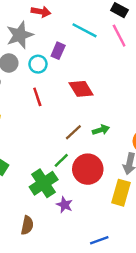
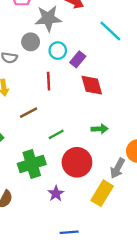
purple rectangle: (58, 51) -> (78, 59), moved
brown line: (73, 132) -> (29, 113), moved
green line: (61, 160) -> (56, 134), moved
purple star: (64, 205) -> (56, 194), moved

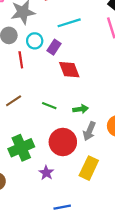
cyan line: (110, 31) -> (69, 23), moved, turned -55
red line: (49, 81) -> (21, 60), moved
green line: (56, 134) -> (49, 106), moved, turned 56
gray arrow: (118, 168) -> (89, 131), moved

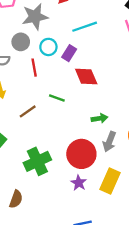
green line: (49, 106) -> (57, 98), moved
purple star: (46, 173) -> (79, 183), moved

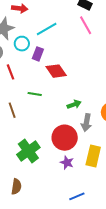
cyan circle: (48, 47) -> (22, 44), moved
brown line: (28, 111) -> (12, 110), turned -63

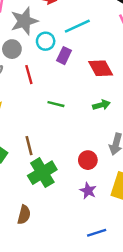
red diamond: (56, 71) -> (101, 68), moved
green arrow: (74, 104) -> (101, 105), moved
brown line: (12, 110) -> (29, 146), moved
red circle: (65, 138) -> (88, 160), size x0.6

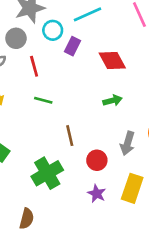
green line: (56, 104) -> (43, 100), moved
brown line: (29, 146) -> (70, 136), moved

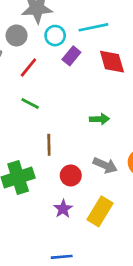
red diamond: (112, 61) -> (112, 62), moved
red line: (34, 66) -> (28, 67), turned 42
gray arrow: (128, 143) -> (105, 165), turned -95

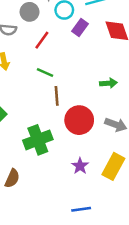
brown line: (49, 145) -> (57, 96), moved
red circle: (71, 175) -> (79, 120), moved, size x1.5

